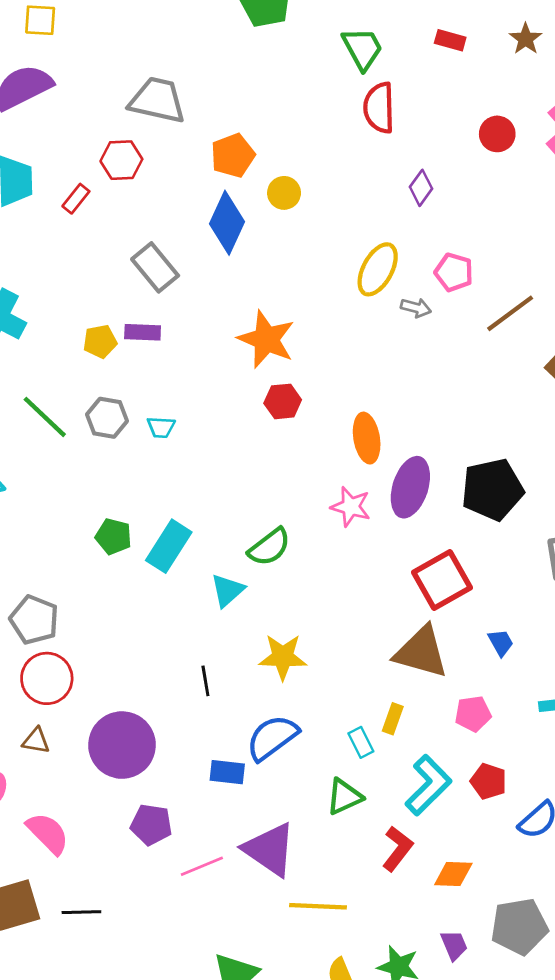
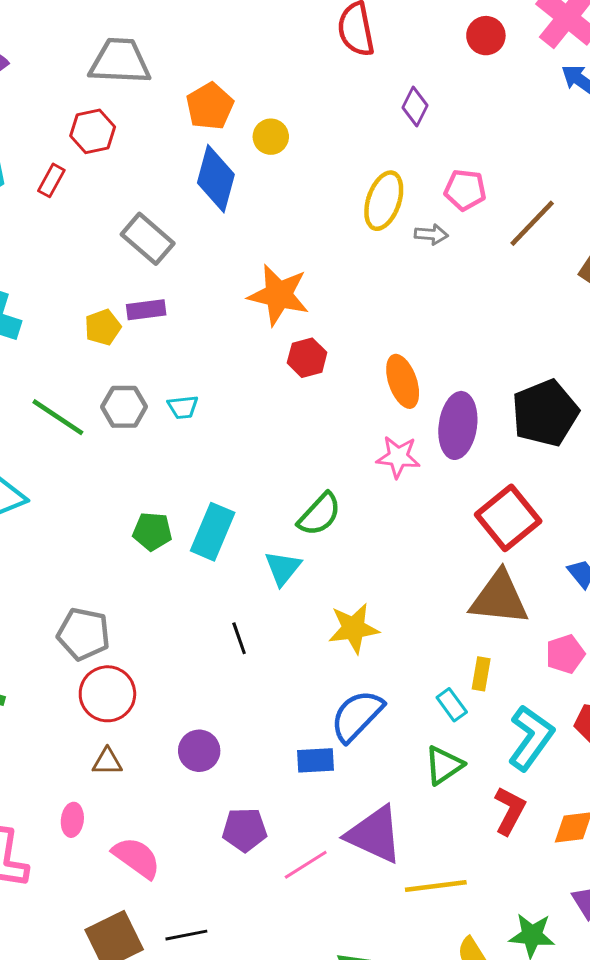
black line: (205, 681) -> (239, 638), moved
purple circle: (122, 745) -> (199, 751), size x0.6

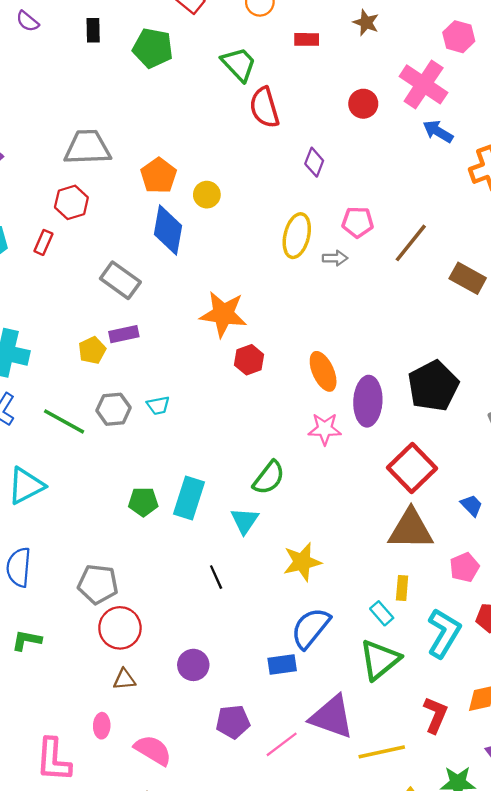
green triangle: (444, 765) -> (380, 660), size x1.4
red L-shape: (510, 811) -> (435, 715), moved

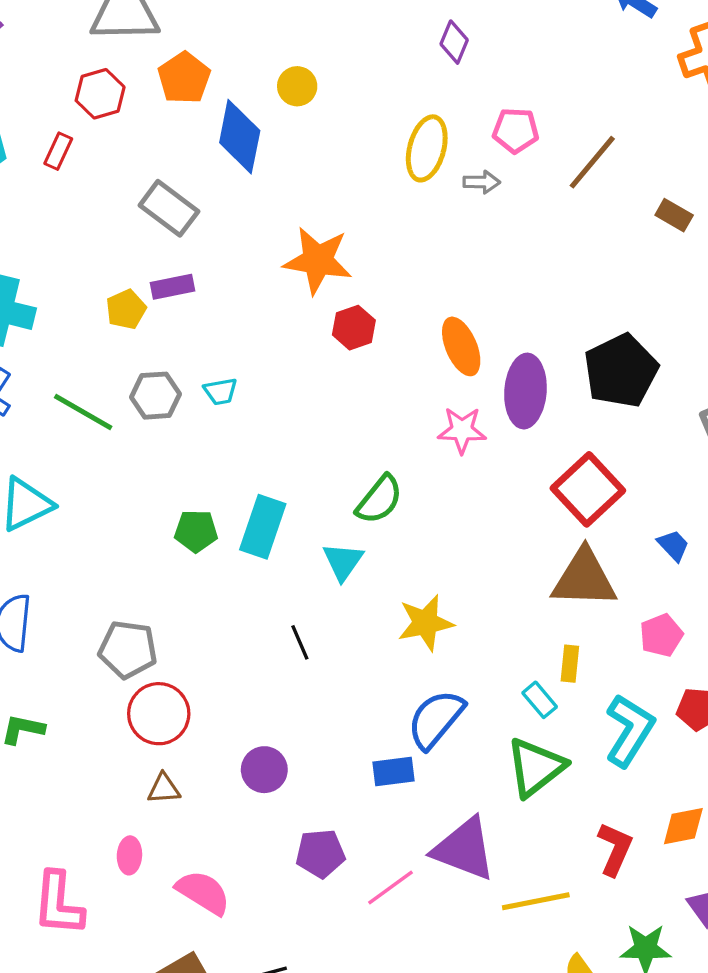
orange pentagon: (159, 176) -> (184, 78), moved
brown rectangle: (468, 278) -> (674, 215), size x0.7

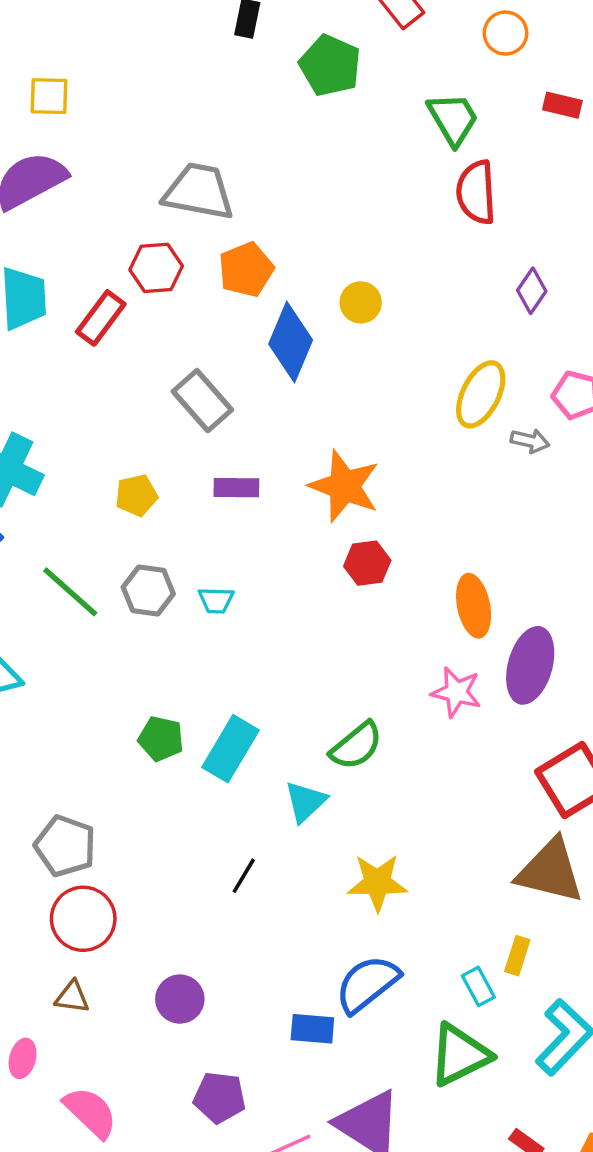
red rectangle: (58, 151) -> (101, 318), size x1.4
purple rectangle: (173, 287) -> (236, 488), moved
black line: (300, 642) -> (244, 876), turned 42

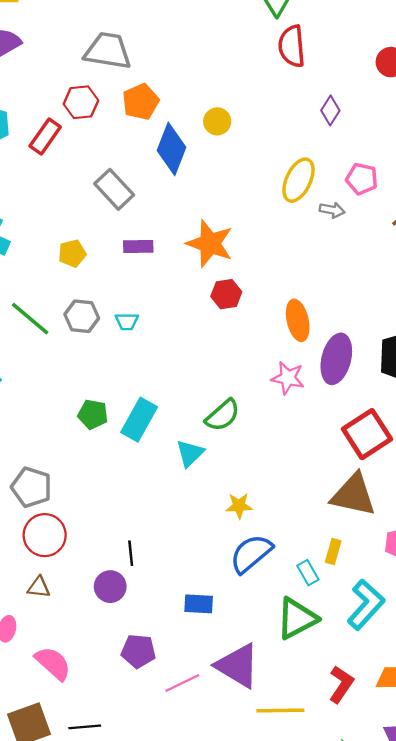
black line: (244, 876) -> (131, 553), moved, turned -35
yellow star: (377, 883) -> (239, 506), size x0.7
blue semicircle: (367, 984) -> (251, 554), moved

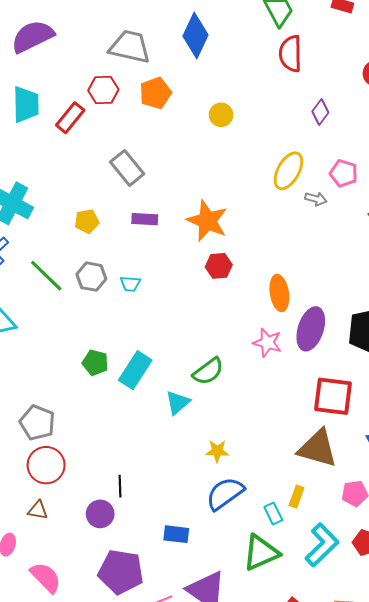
blue diamond: (171, 149) -> (195, 36), moved
red square: (367, 434) -> (333, 396), turned 36
purple pentagon: (138, 651) -> (121, 572), size x1.5

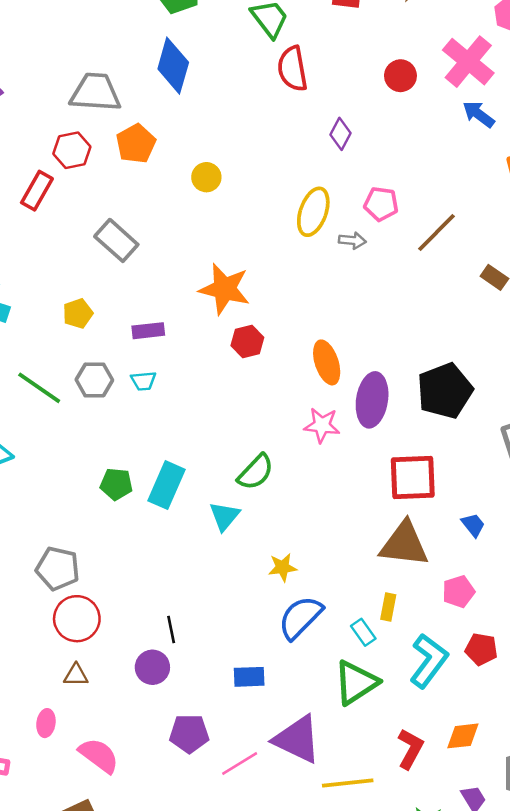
yellow circle: (221, 115) -> (206, 177), moved
purple rectangle: (145, 219) -> (148, 331), moved
purple pentagon: (121, 572) -> (189, 734), size x0.7

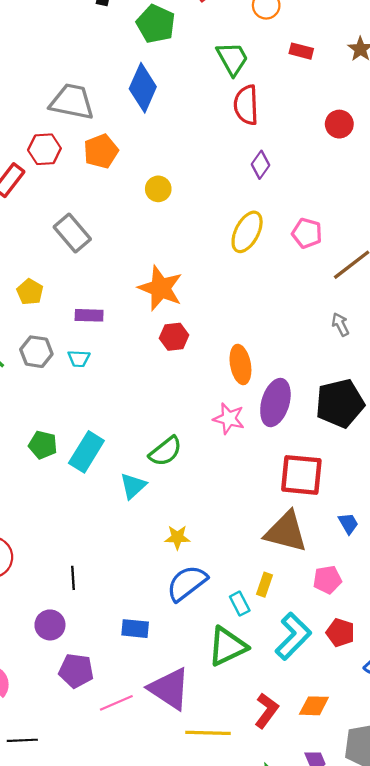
purple diamond: (341, 134) -> (260, 165), moved
gray arrow: (352, 240) -> (340, 324), moved, turned -130
yellow pentagon: (78, 313) -> (30, 292), turned -30
purple circle: (152, 667) -> (50, 625), moved

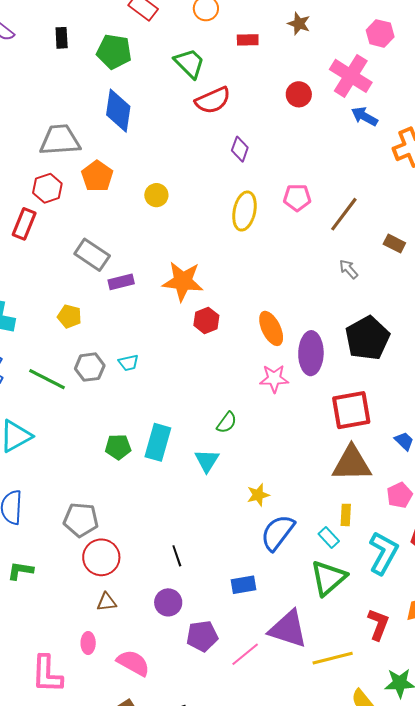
red semicircle: (246, 105) -> (213, 100), turned -96
purple rectangle: (89, 315) -> (121, 282), moved
green semicircle: (165, 451) -> (227, 423), size x0.7

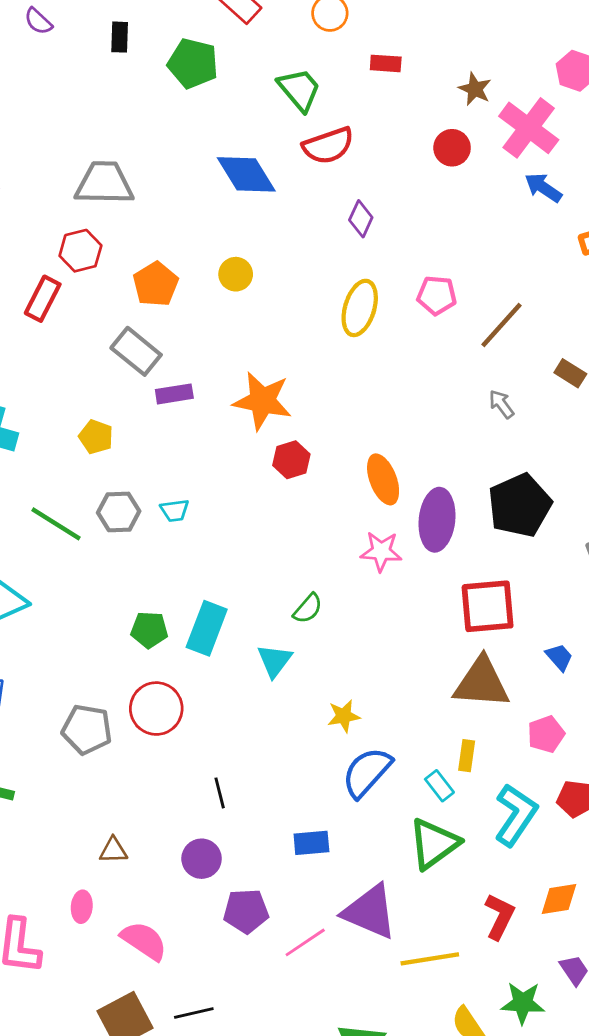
brown star: (299, 24) -> (475, 89), moved
blue diamond: (118, 111) -> (246, 174), moved, turned -45
orange pentagon: (97, 176) -> (156, 284), moved
red circle: (101, 557) -> (156, 709), moved

